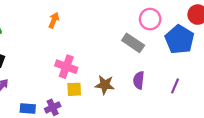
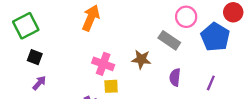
orange arrow: (54, 20) -> (91, 18), size x1.6
brown star: (105, 85) -> (141, 59), moved

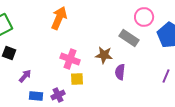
purple semicircle: (175, 77) -> (120, 72), moved
purple arrow: (39, 83) -> (25, 76), moved

